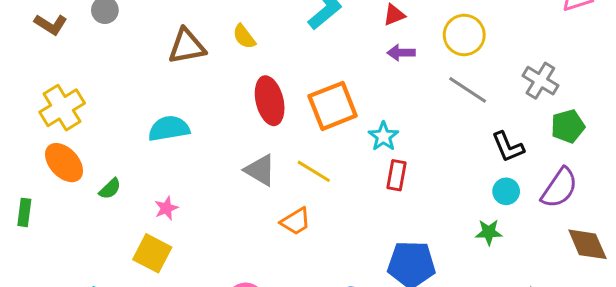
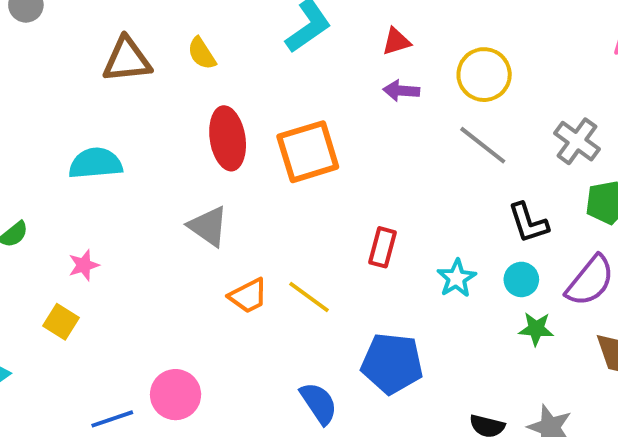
cyan star: (383, 136) -> (457, 278), moved
yellow line: (314, 171) -> (309, 297), moved
green star: (489, 232) -> (536, 329), moved
yellow square: (152, 253) -> (61, 322), size x0.7

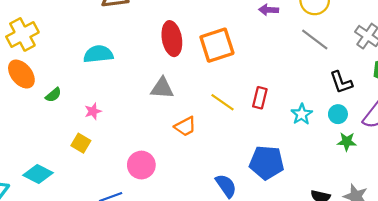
gray triangle: (208, 226) -> (162, 88), turned -30
yellow line: (309, 297) -> (223, 102), moved
pink circle: (176, 395) -> (141, 165), moved

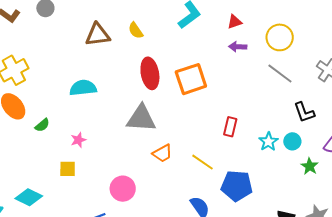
gray triangle: (162, 88) -> (141, 118), size x1.4
yellow line: (223, 102) -> (203, 162), moved
cyan circle: (338, 114) -> (292, 141), moved
green star: (347, 142) -> (310, 166), turned 30
yellow square: (81, 143) -> (68, 169), turned -30

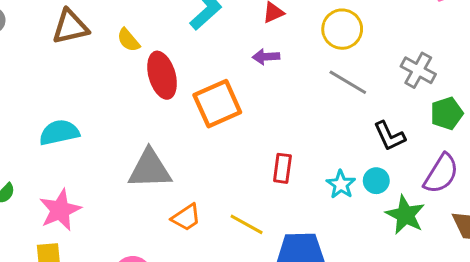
brown triangle: (98, 35) -> (70, 27), moved
purple arrow: (238, 47) -> (266, 57), moved
red ellipse: (150, 73) -> (162, 75), moved
pink star: (78, 140) -> (60, 210), size x1.8
green star: (310, 166) -> (405, 215), size x1.5

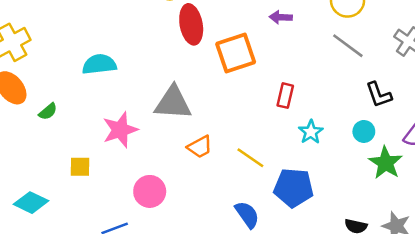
red rectangle: (282, 168) -> (285, 96), moved
cyan star: (341, 184) -> (311, 132), moved
pink star: (60, 210) -> (120, 130), moved

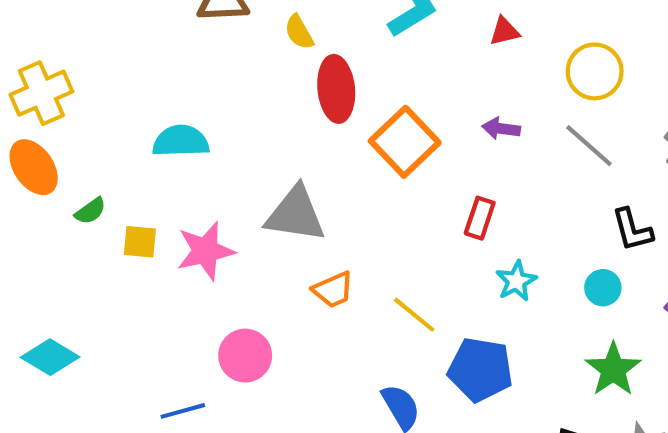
purple arrow: (281, 17) -> (501, 129), moved
orange square: (236, 53) -> (405, 142), turned -30
green star: (386, 163) -> (613, 369), moved
yellow square: (80, 167) -> (140, 242), moved

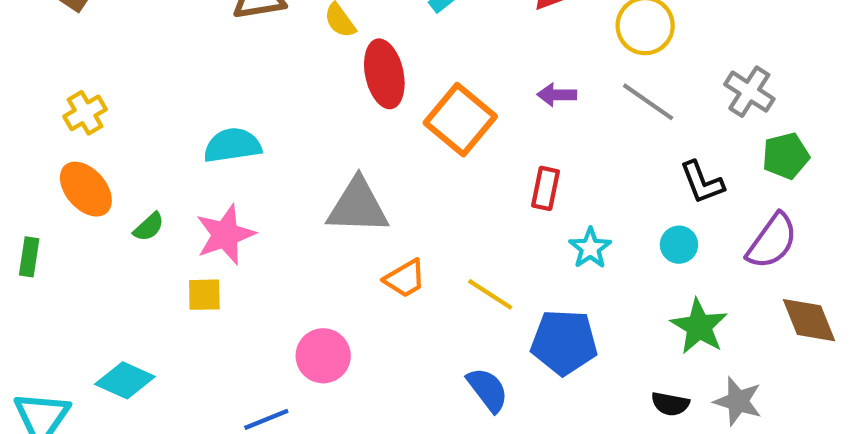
yellow cross: (41, 93) -> (85, 113), size x0.7
yellow square: (140, 242) -> (204, 295), moved
pink star: (206, 251) -> (225, 235), moved

